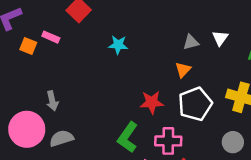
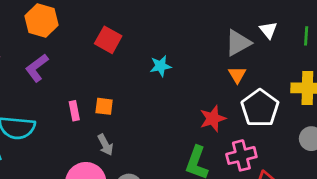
pink rectangle: (51, 37) -> (74, 111), moved, turned 70
gray triangle: (191, 42) -> (238, 43), size x1.5
orange square: (28, 46) -> (104, 106), moved

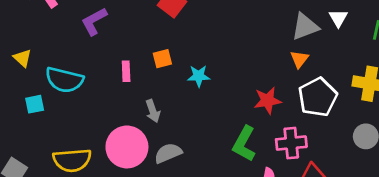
cyan star: (161, 66) -> (199, 76), moved
orange square: (104, 106) -> (162, 59), moved, turned -30

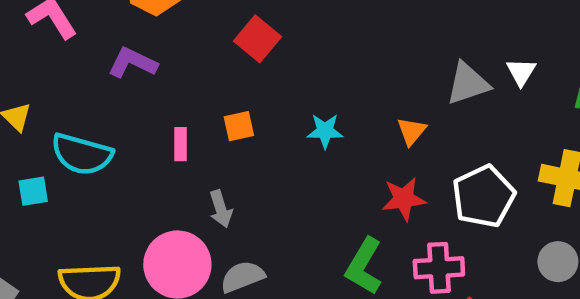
purple L-shape: (94, 21) -> (133, 63), turned 52
orange triangle: (299, 59) -> (412, 131), moved
cyan star: (199, 76) -> (325, 131), moved

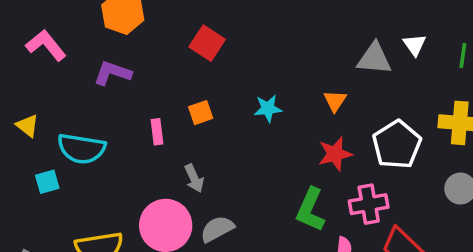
gray triangle: (468, 83) -> (374, 59), turned 30

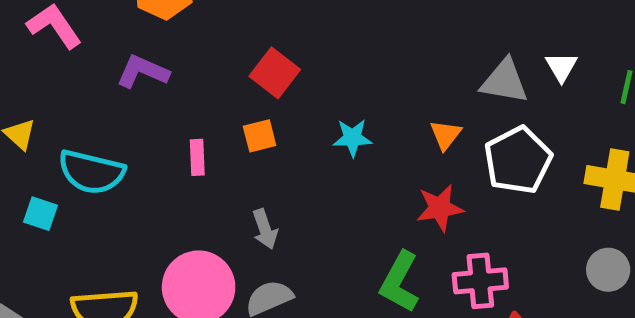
red square: (207, 43) -> (275, 73), moved
white pentagon: (397, 145) -> (518, 160), moved
gray arrow: (194, 178) -> (265, 229), moved
cyan square: (47, 182) -> (41, 214), turned 30

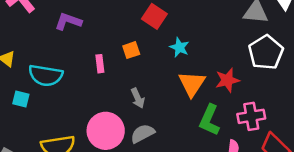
red square: (275, 73) -> (154, 16), moved
orange triangle: (446, 135) -> (192, 84), moved, size x1.6
cyan star: (352, 138) -> (179, 47), turned 30

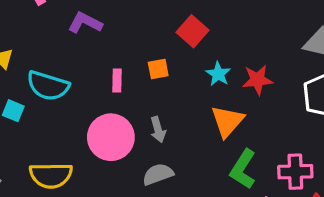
red star: (227, 80) -> (257, 80), moved
pink circle: (106, 131) -> (111, 137), moved

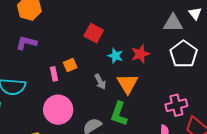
orange square: (158, 69) -> (70, 65), moved
gray arrow: (158, 130) -> (100, 82), moved
green L-shape: (243, 169) -> (119, 114), moved

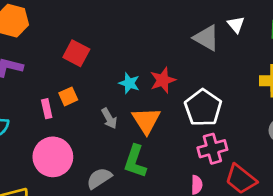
gray triangle: (173, 23) -> (206, 38), turned 30
red square: (94, 33) -> (76, 53), moved
white pentagon: (184, 54) -> (203, 108), moved

